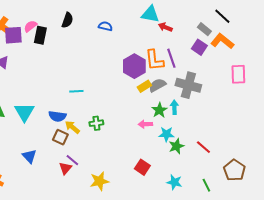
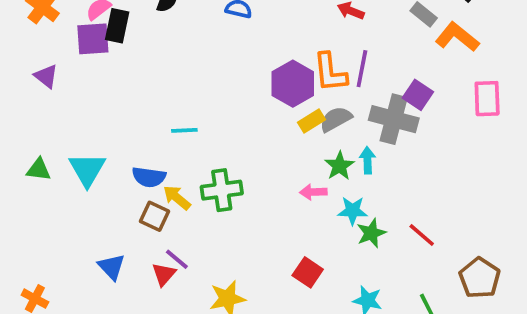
purple square: (13, 35) -> (93, 39), moved
purple square: (199, 47) -> (418, 95), moved
purple line: (171, 58) -> (362, 69), turned 30
green cross: (96, 123) -> (222, 190), size x1.5
blue triangle: (29, 156) -> (112, 267), moved

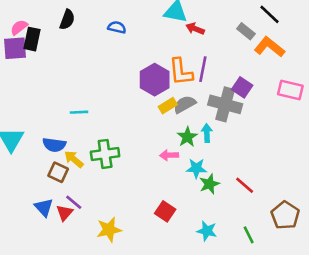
pink rectangle: (487, 99) -> (290, 90), turned -75
blue triangle: (112, 267) -> (44, 207), moved

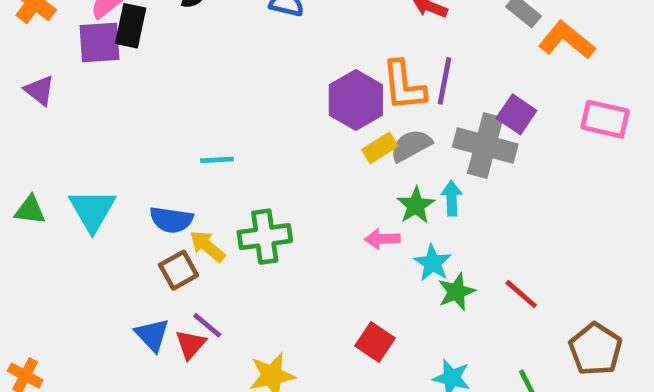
cyan star: (196, 168) -> (433, 263), turned 30
brown square: (58, 172) -> (179, 270), turned 36

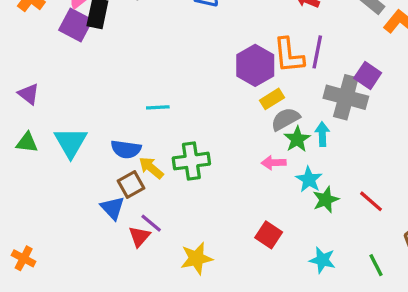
purple square: (99, 42) -> (76, 25), turned 32
purple triangle: (40, 90) -> (29, 94), moved
gray semicircle: (411, 146) -> (285, 119), moved
blue triangle: (152, 335) -> (113, 208), moved

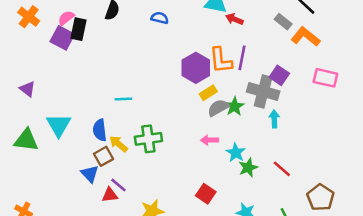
cyan arrow: (322, 134) -> (274, 119), moved
green star: (297, 139) -> (234, 106), moved
green triangle: (27, 143) -> (26, 140), moved, size x1.5
blue semicircle: (126, 149) -> (100, 130), turned 75
red triangle: (139, 237) -> (110, 195), turned 42

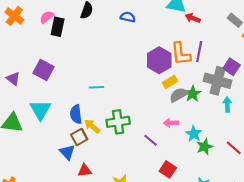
purple square: (62, 38) -> (44, 70), moved
purple line: (118, 185) -> (151, 140), moved

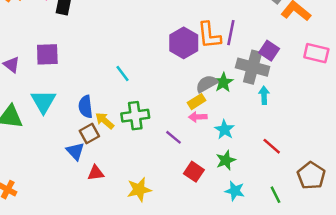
purple square: (44, 70) -> (47, 54), turned -30
yellow rectangle: (170, 82) -> (196, 102), moved
cyan line: (96, 87) -> (123, 74), moved, turned 56
green star: (205, 147) -> (226, 160), moved

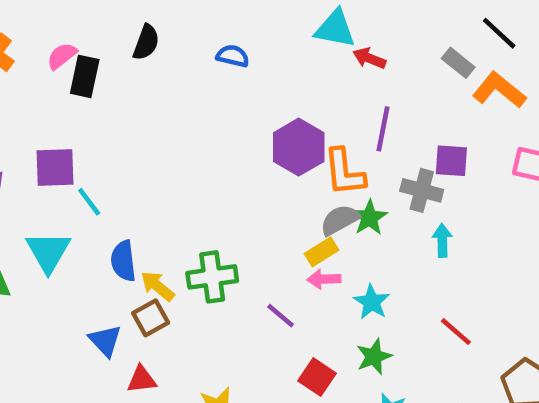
orange L-shape: (209, 35) -> (344, 172), moved
purple square: (269, 51) -> (451, 161), turned -30
gray cross: (253, 67) -> (422, 190), size x0.7
cyan line: (123, 74) -> (89, 202), moved
brown square: (89, 133) -> (151, 318), moved

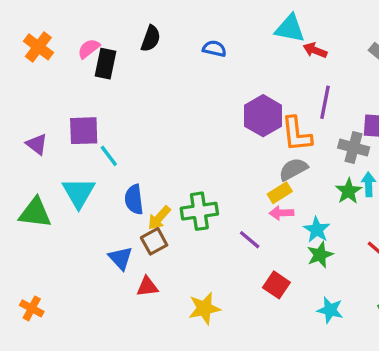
green star: (369, 218) -> (349, 191), moved
yellow arrow: (158, 286) -> (159, 218), turned -88
green star: (374, 357) -> (320, 255), moved

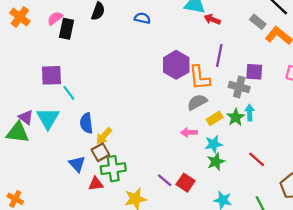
purple triangle: (37, 144) -> (26, 117), moved
yellow rectangle: (280, 193) -> (215, 118), moved
green cross: (199, 211) -> (113, 169), moved
cyan star: (317, 230) -> (213, 144), turned 30
purple line: (250, 240) -> (165, 180), moved

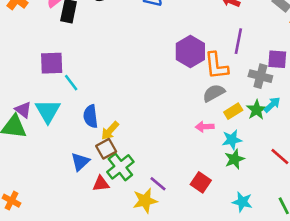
cyan arrow: (250, 113) -> (272, 105), turned 49
blue triangle: (77, 164) -> (80, 162), turned 30
green cross: (113, 169) -> (120, 167), turned -30
purple line: (165, 180) -> (158, 184), moved

